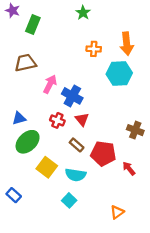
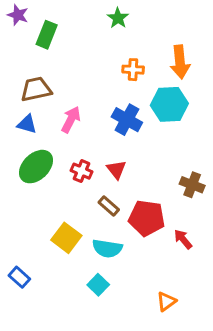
blue cross: (72, 96) -> (127, 120), moved
blue triangle: (19, 118) -> (27, 124), moved, turned 32
green ellipse: (28, 142) -> (36, 167), moved

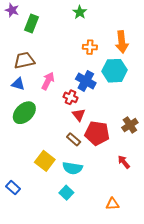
red cross: (81, 171) -> (70, 97), moved
brown cross: (192, 185) -> (130, 125), turned 35
red pentagon: (147, 218) -> (97, 133), moved
orange triangle: (166, 301) -> (112, 204), turned 32

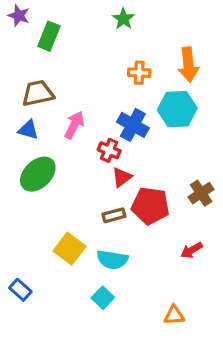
red triangle: (79, 115) -> (122, 177), turned 32
brown rectangle: (74, 139) -> (114, 215), turned -56
red arrow: (124, 162) -> (192, 250), turned -80

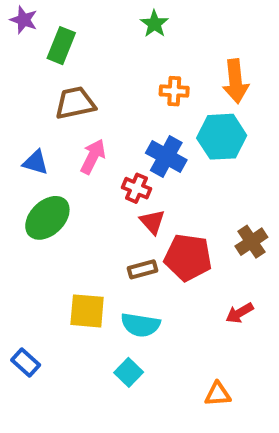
brown trapezoid: (38, 93) -> (75, 103), moved
red triangle: (122, 177) -> (152, 222), turned -35
yellow square: (70, 249) -> (87, 311), turned -32

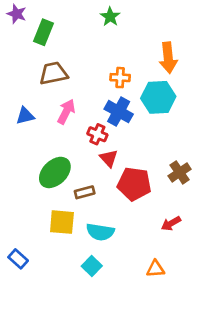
orange cross: (174, 91) -> (120, 78), moved
blue triangle: (36, 162) -> (25, 116), turned -30
green ellipse: (47, 218) -> (55, 172), moved
brown rectangle: (142, 269) -> (85, 192), moved
orange triangle: (218, 394) -> (155, 269), moved

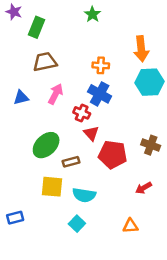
cyan hexagon: (158, 97) -> (150, 82), moved
brown cross: (180, 172) -> (151, 145), turned -36
blue rectangle: (18, 259) -> (15, 218), turned -56

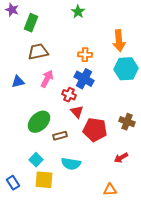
yellow square: (52, 187) -> (44, 180), moved
blue rectangle: (15, 218) -> (13, 183), turned 72
cyan square: (77, 224) -> (36, 160), moved

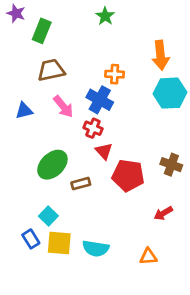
pink arrow: (47, 79) -> (63, 107), turned 114
blue cross: (84, 79) -> (100, 100), moved
cyan semicircle: (71, 164) -> (96, 248), moved
blue rectangle: (13, 183) -> (31, 239), moved

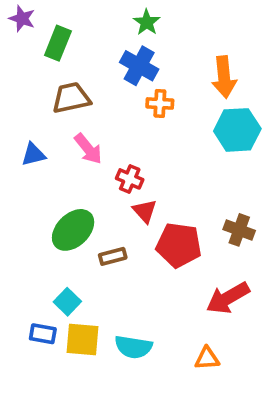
blue cross: (100, 100) -> (139, 66), moved
red arrow: (163, 213) -> (228, 298), size x1.6
blue rectangle: (31, 239) -> (43, 334), turned -48

